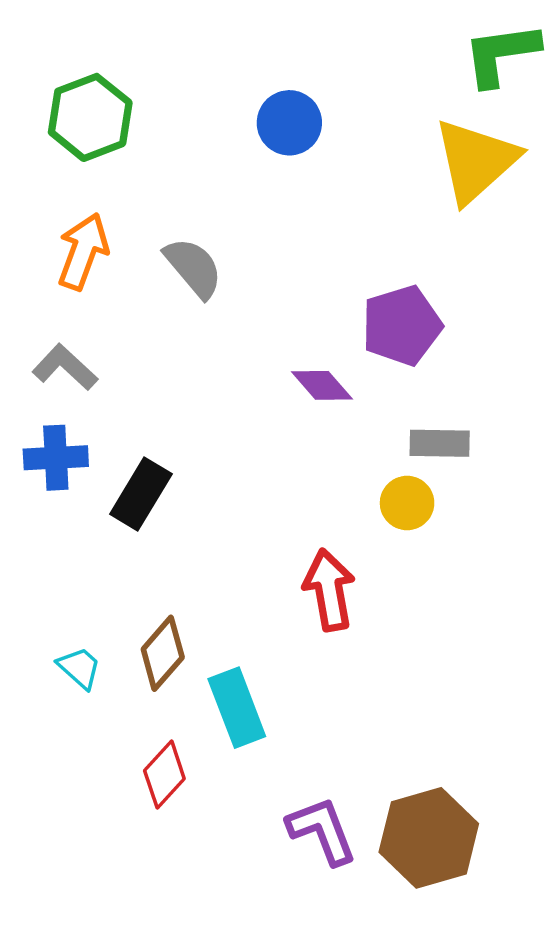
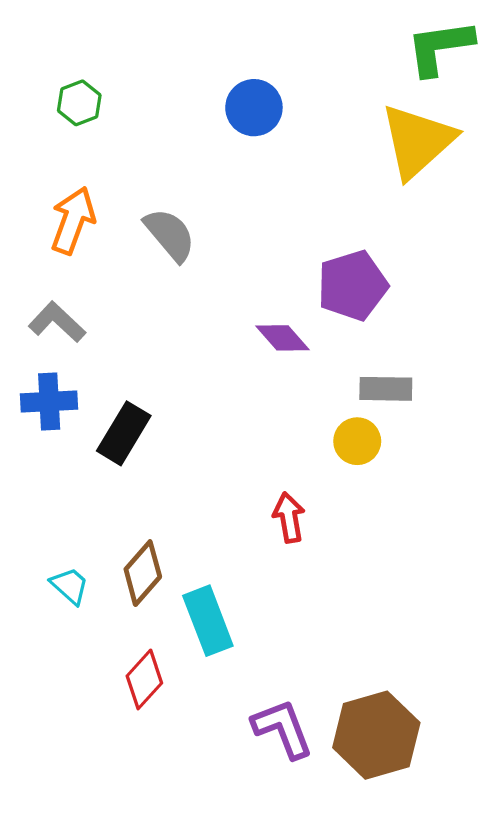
green hexagon: (90, 117) -> (79, 103), size x0.6
red arrow: (329, 590) -> (289, 517), size x0.7

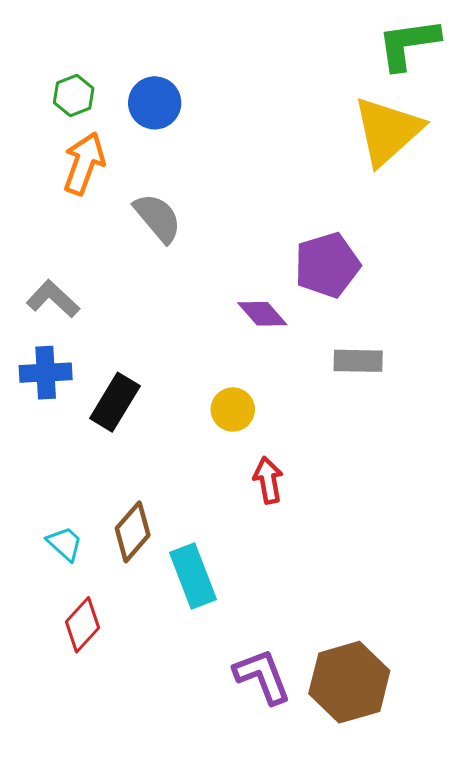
blue circle: (254, 108) -> (155, 103), moved
orange arrow: (73, 220) -> (84, 163), moved
yellow circle: (357, 441) -> (233, 409), moved
red diamond: (144, 679) -> (82, 625), moved

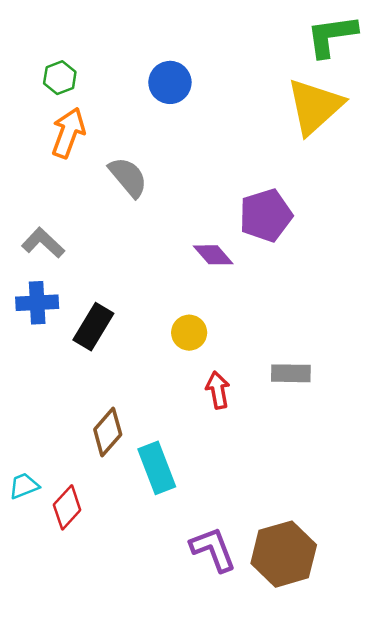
blue circle: (155, 103) -> (170, 82), moved
gray rectangle: (358, 361) -> (291, 373), moved
cyan trapezoid: (65, 544) -> (24, 486), moved, turned -64

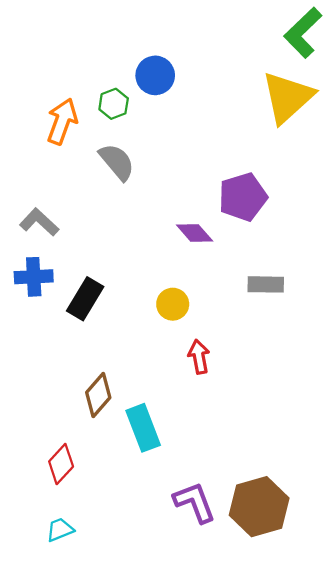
green L-shape: (332, 36) -> (303, 33), turned -36
green hexagon: (60, 78) -> (114, 104), moved
gray rectangle: (291, 373) -> (266, 284), moved
cyan trapezoid: (24, 486) -> (60, 530), moved

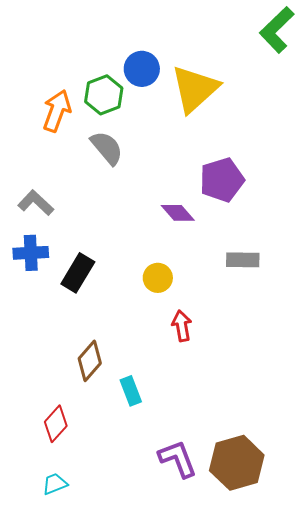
yellow triangle: (288, 97) -> (195, 89), moved
green hexagon: (114, 104) -> (104, 95), size x1.4
cyan rectangle: (143, 428) -> (131, 391), size x0.7

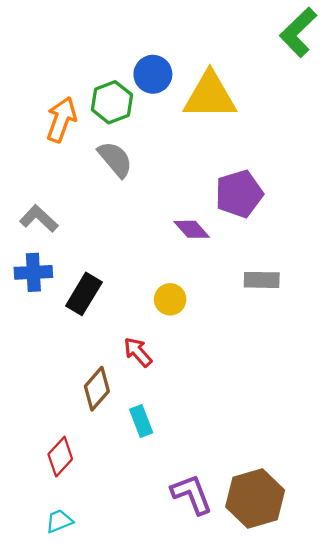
yellow triangle: (195, 89) -> (210, 96), turned 42
red arrow: (182, 326) -> (138, 352), moved, turned -32

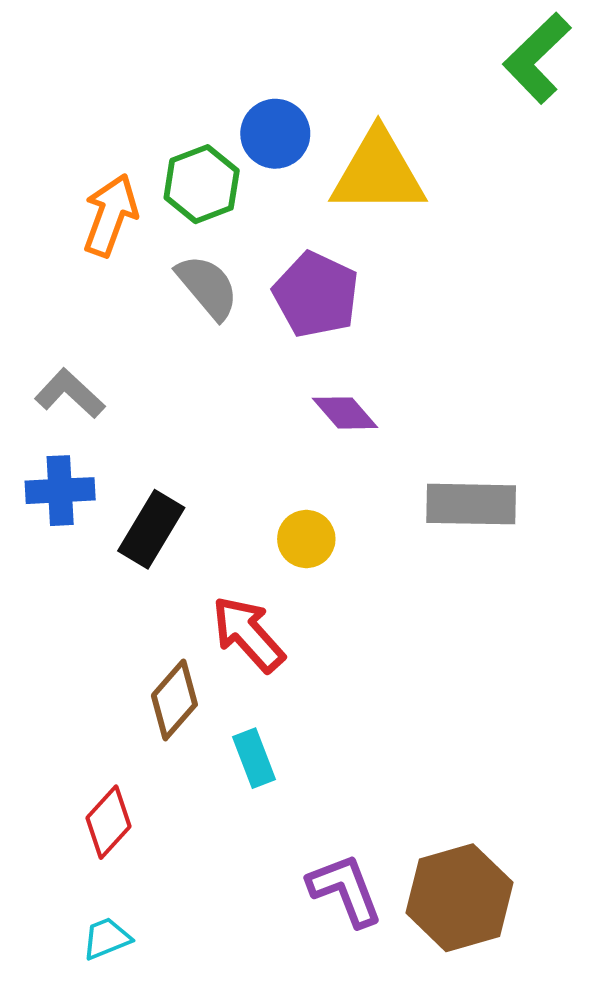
purple pentagon: (239, 194) -> (316, 295), moved, turned -30
gray rectangle: (262, 280) -> (471, 504), size x1.4
red arrow: (138, 352) -> (248, 634), size x1.4

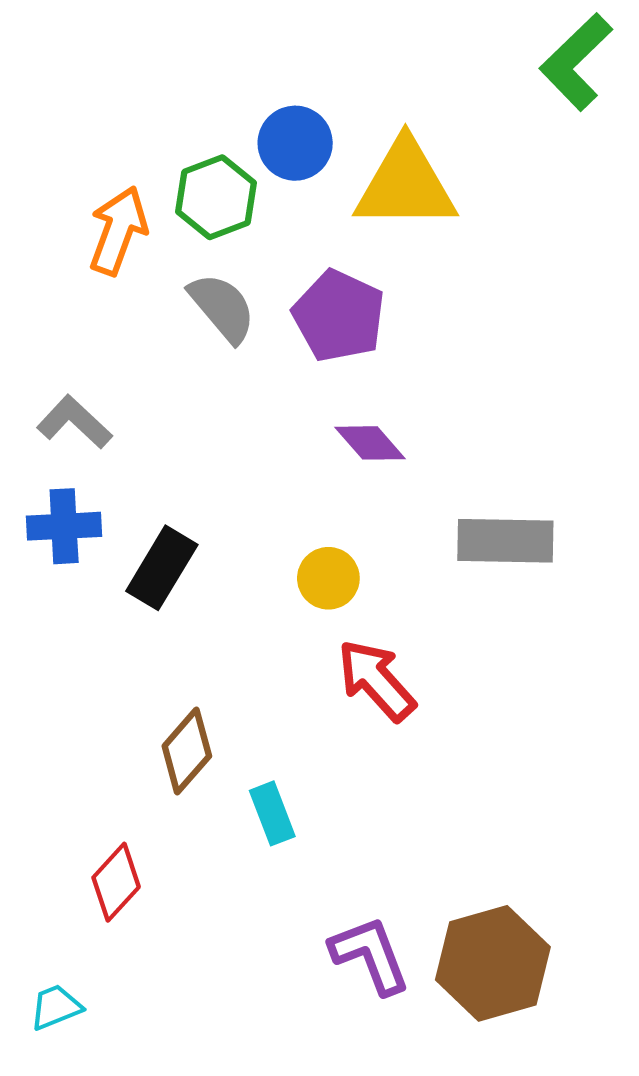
red arrow: (248, 634) -> (376, 680), moved
cyan trapezoid: (107, 938) -> (56, 1007), moved

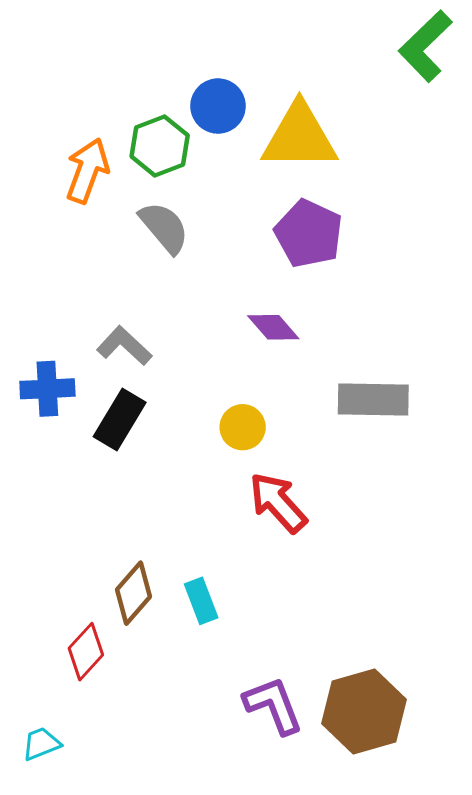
purple pentagon: (339, 316) -> (309, 234), moved
gray L-shape: (74, 422) -> (124, 346), moved
brown diamond: (187, 751) -> (133, 593), moved

